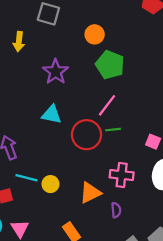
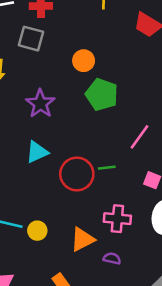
pink line: (107, 105) -> (140, 137), moved
cyan triangle: (52, 115) -> (37, 152), turned -35
purple semicircle: (116, 210) -> (112, 258), turned -72

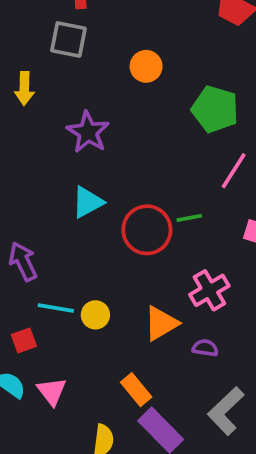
green pentagon: (102, 95) -> (215, 109), moved
pink cross: (117, 219) -> (209, 290), turned -32

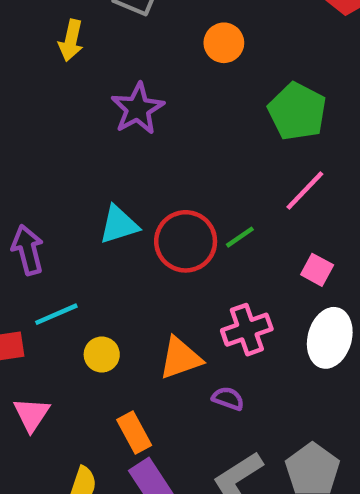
cyan triangle: (88, 202) -> (119, 225), moved
green line: (189, 218) -> (240, 237), turned -35
cyan line: (56, 308) -> (56, 314), turned -44
yellow circle: (95, 315) -> (102, 355), moved

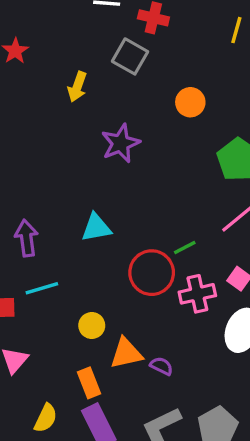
red circle: (186, 241) -> (152, 273), moved
pink cross: (247, 330) -> (197, 294), moved
yellow circle: (102, 355) -> (92, 325), moved
orange triangle: (180, 358) -> (126, 353), moved

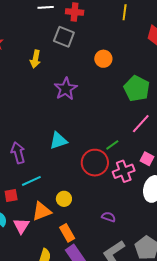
orange triangle: (126, 353) -> (42, 211), moved

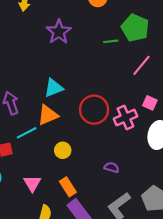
green line: (112, 145) -> (111, 41), moved, turned 32
orange triangle: (42, 211) -> (48, 115), moved
pink triangle: (21, 226) -> (32, 183), moved

